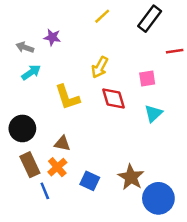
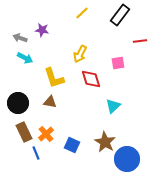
cyan arrow: (31, 72) -> (25, 58), turned 63
cyan triangle: (153, 113) -> (113, 106), moved
brown triangle: (62, 143) -> (50, 102), moved

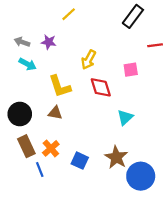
yellow line: (82, 13) -> (69, 14), moved
purple star: (42, 30) -> (49, 42), moved

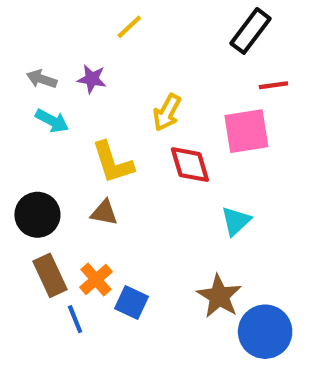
red line: (155, 45) -> (273, 85), moved
pink square: (131, 70) -> (246, 131), size x1.6
blue square: (80, 161) -> (131, 302), moved

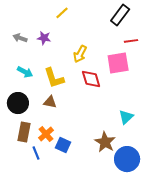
cyan arrow: (52, 121) -> (25, 72), moved
cyan triangle: (236, 221) -> (126, 117), moved
brown rectangle: (50, 275) -> (24, 132), turned 36

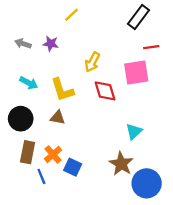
cyan triangle: (126, 117) -> (134, 131), moved

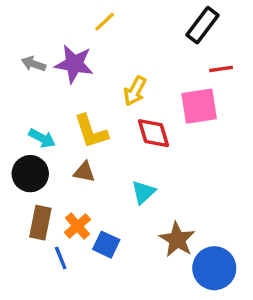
purple star: (51, 44) -> (74, 64), size x1.6
cyan arrow: (29, 83) -> (42, 138), moved
cyan triangle: (134, 131) -> (143, 192), moved

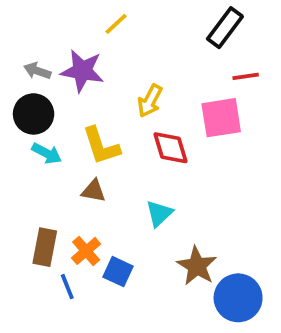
black circle: (30, 174) -> (34, 114), moved

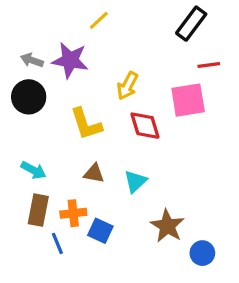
cyan arrow: (47, 153) -> (33, 170), moved
brown triangle: (94, 191) -> (94, 173), moved
orange cross: (86, 251) -> (73, 213), turned 35
blue circle: (238, 298) -> (202, 253), size x0.6

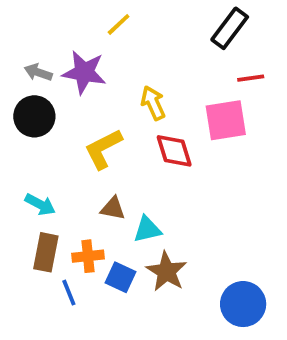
yellow arrow: (127, 86) -> (153, 103), turned 128
yellow L-shape: (86, 124) -> (103, 149), turned 81
cyan triangle: (135, 181) -> (147, 229), moved, turned 30
brown star: (167, 226) -> (166, 271), moved
blue circle: (202, 253) -> (243, 304), size x1.5

